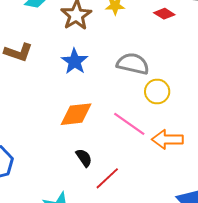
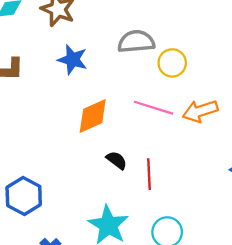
red line: (107, 178) -> (149, 174), turned -32

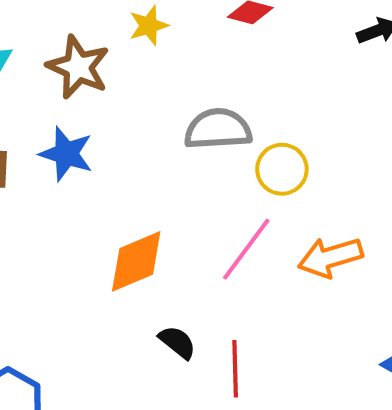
blue star: (72, 60) -> (66, 154), moved
pink line: (153, 108) -> (246, 249), turned -72

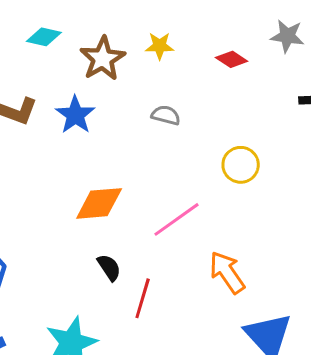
gray semicircle: (218, 129) -> (166, 115), moved, size x0.6
yellow circle: (282, 169) -> (241, 165), moved
orange arrow: (330, 257) -> (227, 272), moved, turned 54

